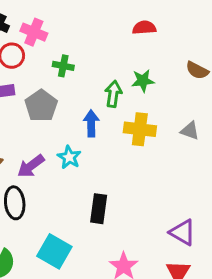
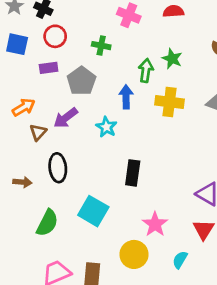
pink cross: (34, 32) -> (129, 15), moved
green star: (143, 81) -> (172, 59), turned 30
purple arrow: (31, 166) -> (66, 118), moved

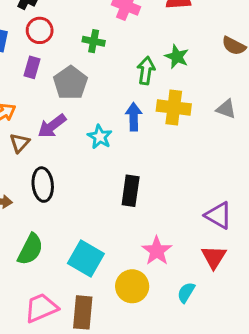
purple rectangle: (49, 68) -> (32, 67), turned -66
blue arrow: (126, 97) -> (134, 117), moved
cyan square: (93, 211) -> (86, 259), moved

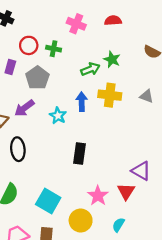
red circle: (40, 30) -> (29, 45), moved
green arrow: (146, 70) -> (90, 69), turned 60
red triangle: (214, 257) -> (126, 191), moved

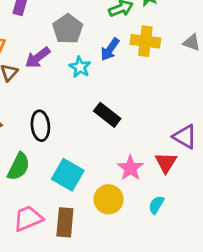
gray pentagon: (37, 78) -> (68, 29), moved
blue arrow: (82, 102) -> (110, 49), turned -144
black ellipse: (18, 149) -> (40, 126), moved
black rectangle: (80, 154) -> (107, 115), turned -60

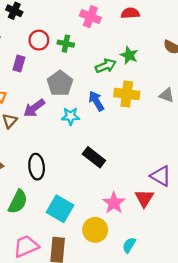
blue arrow: (110, 49) -> (96, 101), turned 114
cyan star: (80, 67) -> (71, 116), turned -30
cyan semicircle: (156, 205) -> (129, 245), moved

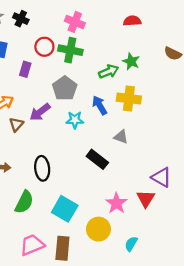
pink cross: (90, 17) -> (75, 22), moved
green cross: (66, 44) -> (70, 50), size x1.5
gray triangle: (167, 95) -> (121, 137), moved

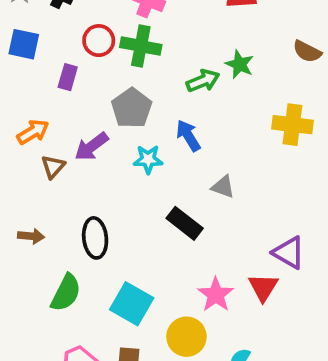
yellow cross: (129, 99) -> (292, 125), moved

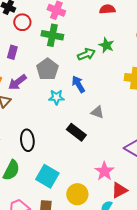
red circle: (99, 41) -> (22, 22), moved
purple arrow: (91, 147) -> (17, 82), moved
red triangle: (263, 287) -> (119, 190), moved, turned 30
pink star: (216, 295) -> (104, 171), moved

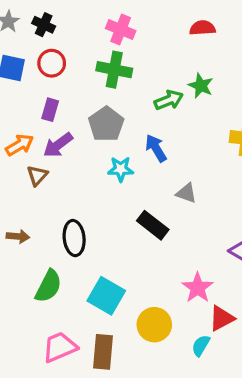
red circle: (22, 22) -> (52, 63), moved
purple rectangle: (12, 52) -> (50, 110), moved

